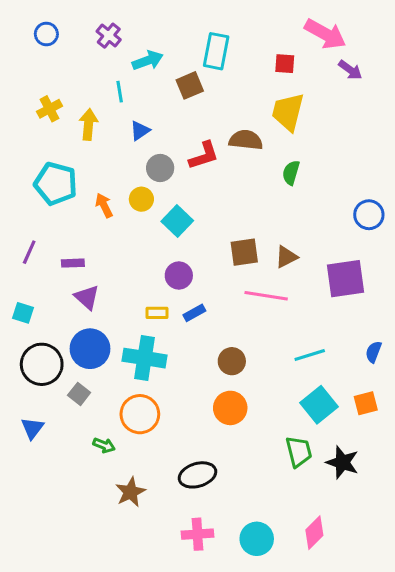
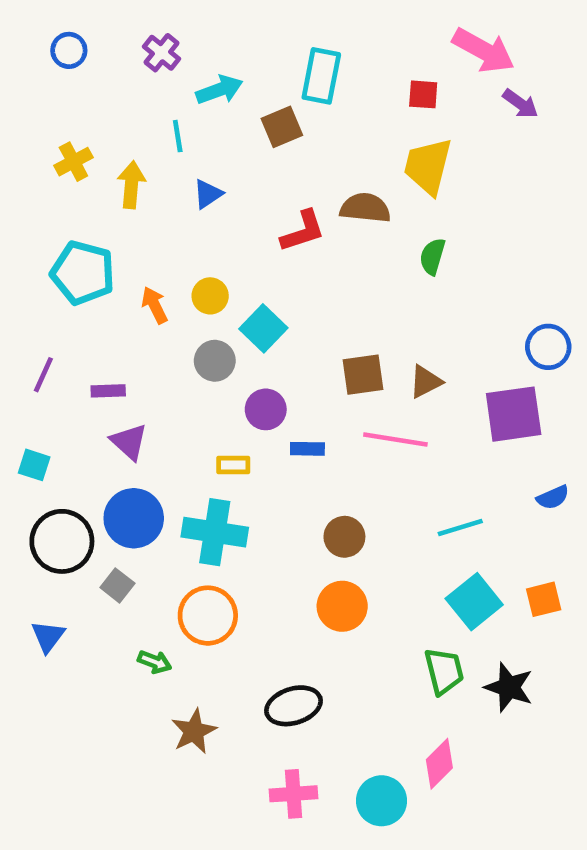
gray circle: (160, 168) -> (215, 361), moved
blue circle: (369, 215) -> (548, 347), moved
blue rectangle: (194, 313) -> (307, 449), moved, turned 30
blue semicircle: (374, 352) -> (553, 497), moved, turned -135
pink diamond: (314, 533) -> (439, 764), moved

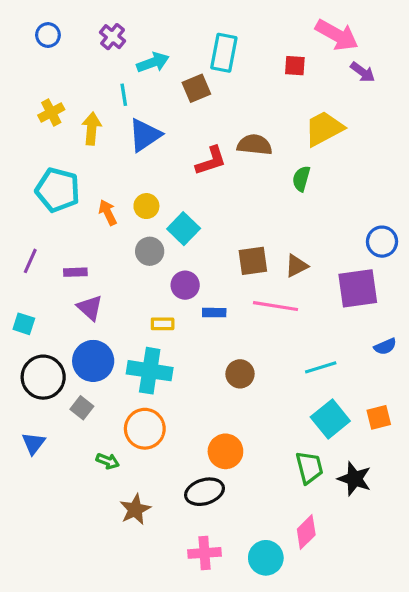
yellow trapezoid: (428, 166) -> (324, 129), moved, turned 48
blue triangle: (208, 194) -> (145, 135), size x1.6
orange circle: (342, 606) -> (225, 451), moved

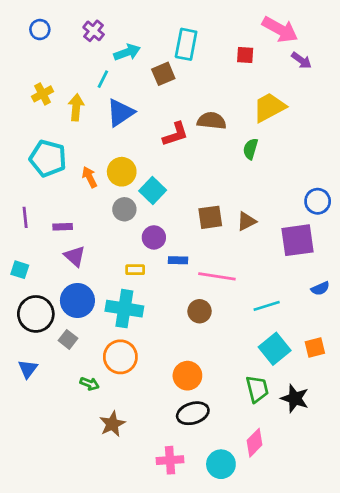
cyan line: (124, 95) -> (103, 79), turned 36
yellow circle: (146, 206) -> (122, 172), size x1.4
purple line: (30, 261) -> (25, 217), turned -30
pink line: (275, 306) -> (217, 276), moved
black ellipse: (204, 492) -> (193, 413), moved

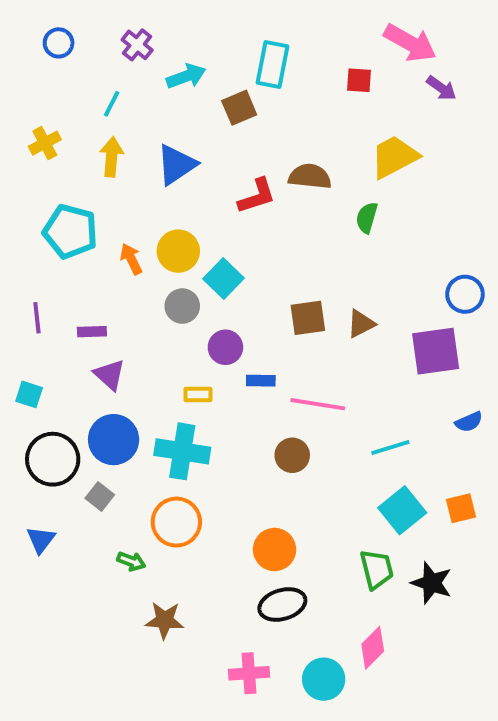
cyan line: (103, 79) -> (112, 104), moved
yellow cross: (43, 94) -> (45, 143), moved
brown star: (112, 424) -> (165, 620), turned 30

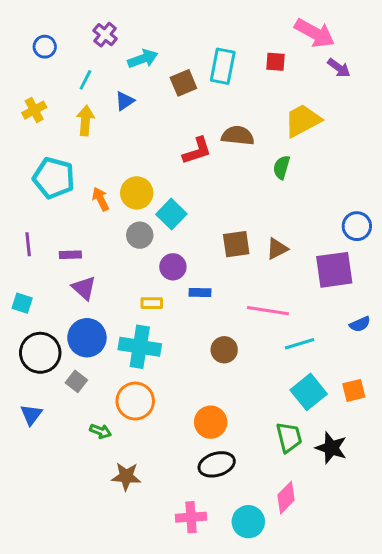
blue circle: (59, 43) -> (45, 47), moved
cyan rectangle: (273, 65) -> (223, 66), moved
blue triangle: (176, 165) -> (125, 101), moved, size x0.6
pink line: (318, 404) -> (268, 311), moved

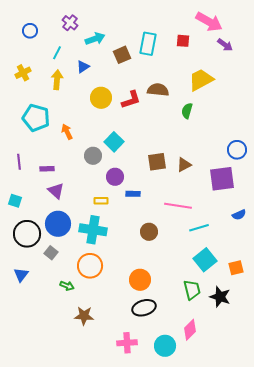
yellow circle: (137, 193) -> (101, 98), moved
orange square: (354, 390) -> (236, 268), moved

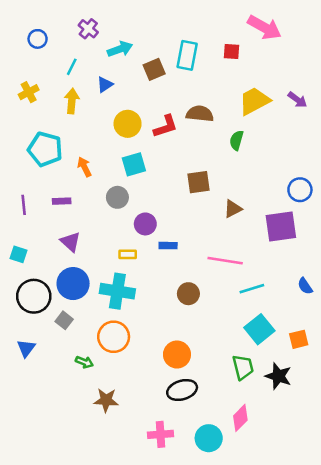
purple arrow: (225, 45) -> (297, 100), moved
cyan square: (114, 142) -> (134, 164), moved, turned 30
brown square: (157, 162) -> (199, 182), moved
purple rectangle: (47, 169) -> (62, 201), moved
blue semicircle: (239, 215) -> (305, 286), moved, turned 80

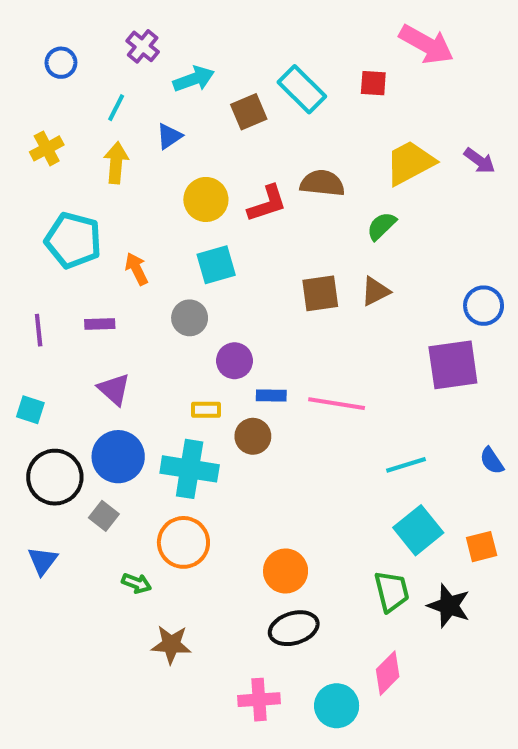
cyan rectangle: (187, 55) -> (302, 89), turned -56
green semicircle: (237, 140) -> (381, 226), turned 30
brown triangle: (233, 209) -> (375, 291), moved
pink line: (225, 261) -> (337, 404), moved
brown circle: (188, 294) -> (253, 436), moved

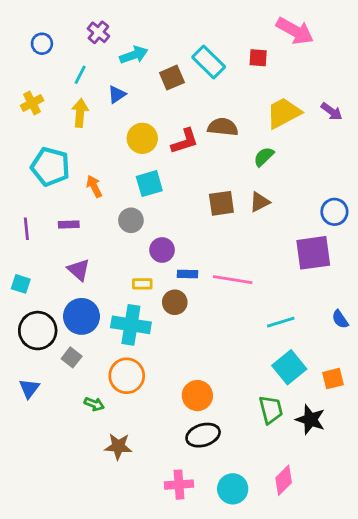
pink diamond: (388, 673) -> (284, 480), moved

